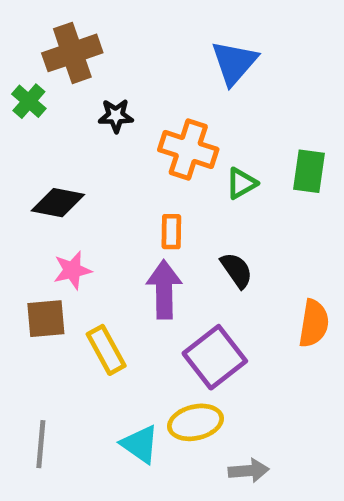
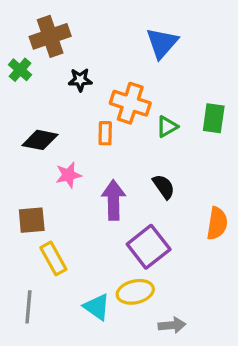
orange rectangle: (171, 232) -> (105, 133), moved
pink star: (72, 270) -> (68, 175), moved
yellow rectangle: (106, 350) -> (53, 258), moved

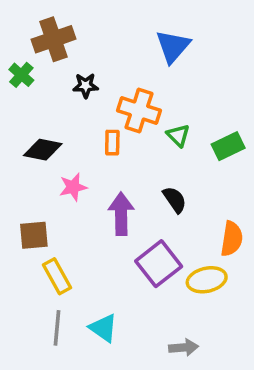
green rectangle: (214, 118) -> (228, 146), moved, turned 56
green triangle: (167, 127) -> (178, 135), turned -45
yellow ellipse: (135, 292) -> (207, 280), moved
gray line: (28, 307) -> (57, 328), moved

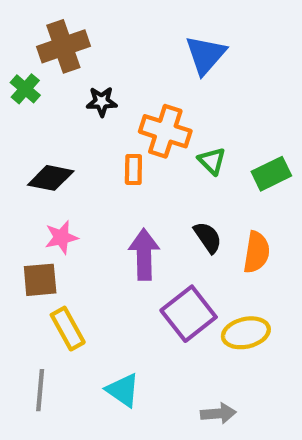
pink star: (73, 187) -> (61, 237), moved
orange semicircle: (232, 239) -> (257, 252), moved
gray line: (57, 328) -> (40, 390), moved

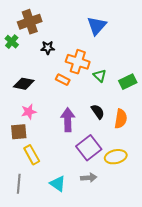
orange rectangle: (133, 169) -> (63, 80), turned -64
gray arrow: (218, 413) -> (89, 178), moved

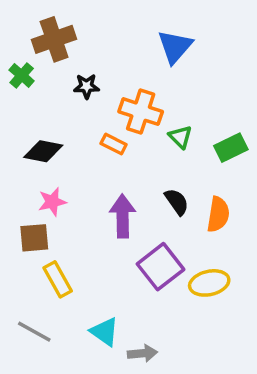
gray arrow: (89, 178) -> (142, 353), moved
gray line: (19, 184) -> (34, 332), turned -66

